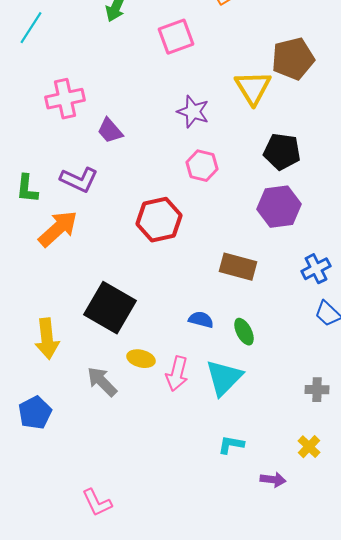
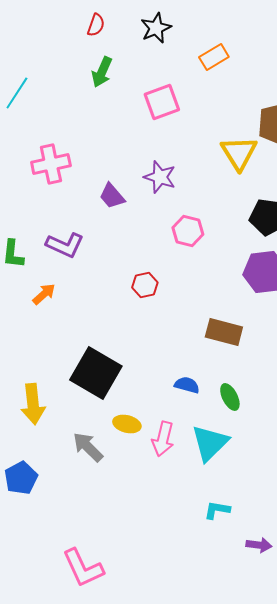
purple star: (193, 112) -> (160, 177), moved
purple trapezoid: (110, 131) -> (112, 196), moved
red hexagon: (159, 220) -> (145, 285), size x0.6
orange arrow: (58, 229) -> (44, 294), size x0.6
pink L-shape: (97, 503) -> (83, 568), size x1.4

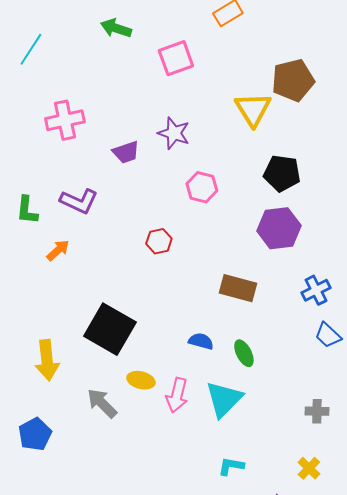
green arrow: (102, 72) -> (116, 28), turned 84
purple trapezoid: (112, 196) -> (126, 152), turned -68

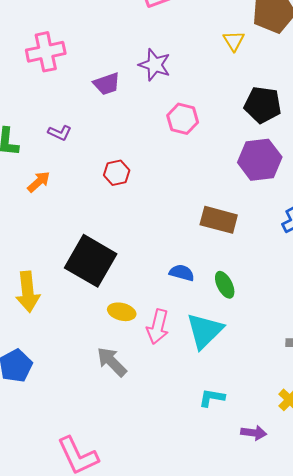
yellow triangle: (253, 109) -> (234, 41), size x0.6
purple L-shape: (79, 201) -> (60, 133), size x0.6
red hexagon: (159, 241) -> (117, 173), moved
gray arrow: (102, 403) -> (112, 362), moved

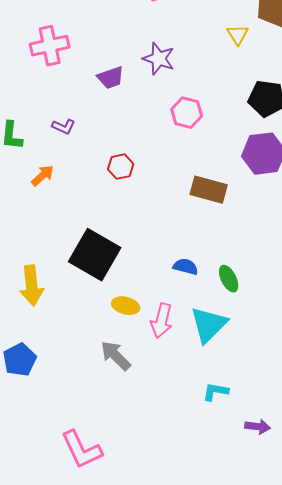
brown rectangle: (219, 220) -> (209, 190), moved

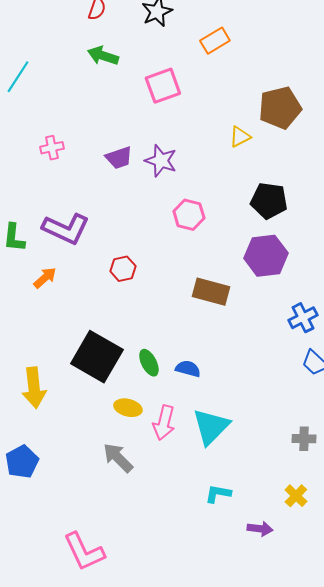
yellow triangle: (238, 35) -> (240, 137), turned 35
pink cross: (50, 46) -> (52, 148), size x0.6
purple trapezoid: (111, 78) -> (119, 158), moved
purple L-shape: (64, 127) -> (66, 229), size x2.0
green ellipse: (229, 279) -> (149, 363), moved

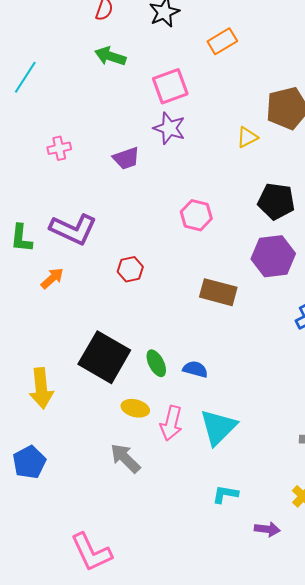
purple star: (161, 161) -> (169, 128), moved

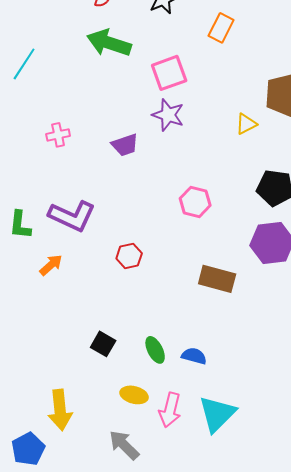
orange rectangle: (222, 41) -> (221, 28), turned -32
green arrow: (110, 56) -> (109, 43), size x1.4
black square: (104, 357) -> (103, 344), size x0.5
yellow arrow: (41, 388) -> (60, 410), moved

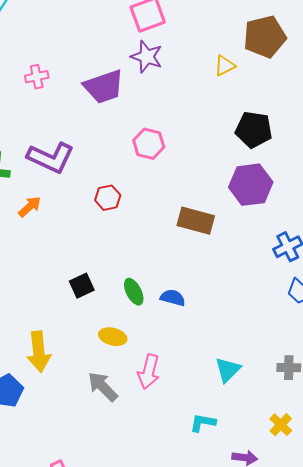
purple trapezoid: (125, 145) -> (104, 87), size x1.5
pink hexagon: (195, 202) -> (149, 144), moved
black square: (103, 344) -> (82, 286), turned 35
pink arrow: (170, 410) -> (149, 372), moved
cyan triangle: (217, 414) -> (228, 370), moved, size x0.7

